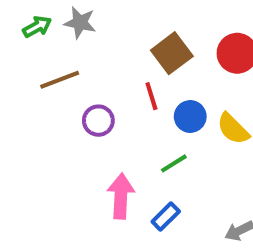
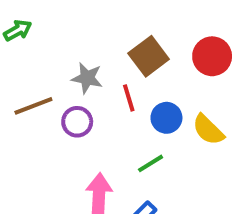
gray star: (80, 23) -> (87, 78), moved
brown line: (60, 80) -> (33, 106), moved

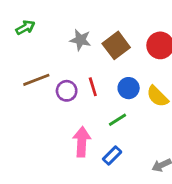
gray star: (87, 78) -> (80, 40), moved
red line: (129, 98) -> (93, 87), moved

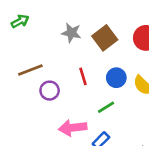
purple circle: (67, 91) -> (50, 91), moved
pink arrow: (82, 142) -> (73, 128), turned -100

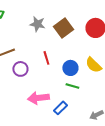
blue circle: (116, 78) -> (70, 68), moved
green line: (106, 107) -> (72, 86), moved, turned 48

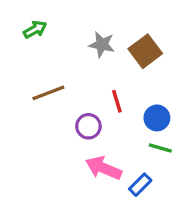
purple circle: (20, 69) -> (88, 126), moved
pink arrow: (38, 98) -> (103, 168), turned 30

